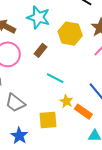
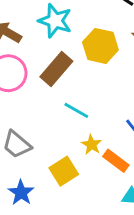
brown rectangle: (40, 50) -> (56, 69), size x1.6
yellow square: (48, 120) -> (64, 171), turned -30

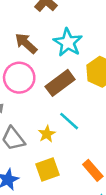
yellow star: (91, 145) -> (47, 134), moved

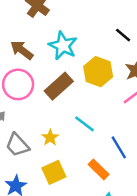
cyan line: (69, 121) -> (85, 124), moved

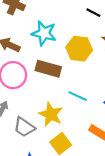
brown rectangle: (59, 86) -> (48, 69), turned 70
yellow star: (50, 137) -> (51, 114), size x1.6

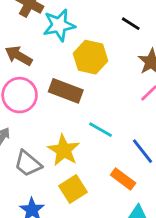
cyan star: (44, 33) -> (59, 25), moved, turned -30
yellow hexagon: (79, 49) -> (91, 57), moved

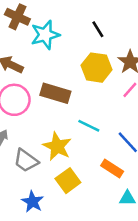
black line: (131, 24) -> (98, 29), moved, turned 30
yellow hexagon: (91, 57) -> (96, 68), moved

